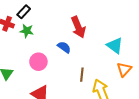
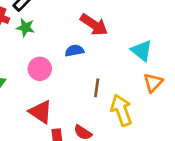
red arrow: (78, 27) -> (94, 25), turned -35
blue semicircle: (64, 47) -> (74, 51), turned -48

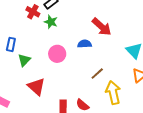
brown line: (97, 88) -> (97, 74), turned 32
red triangle: (41, 112) -> (36, 87), moved

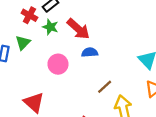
red arrow: (102, 27) -> (78, 29), moved
green triangle: (24, 60) -> (23, 43), moved

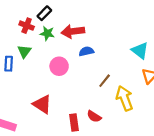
red arrow: (78, 29) -> (73, 31), turned 140

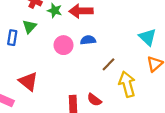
blue semicircle: (86, 51) -> (88, 40), moved
red triangle: (42, 104) -> (28, 81), moved

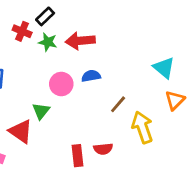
green triangle: (29, 27) -> (41, 111), moved
red semicircle: (94, 100) -> (103, 149), turned -40

